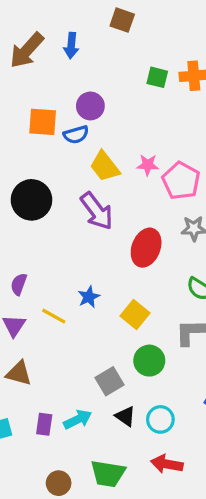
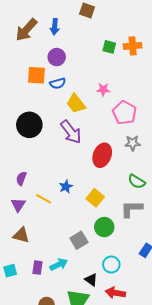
purple circle: (90, 106) -> (57, 57), moved
pink star: (148, 165) -> (103, 89), moved
black triangle: (125, 416) -> (91, 280), moved

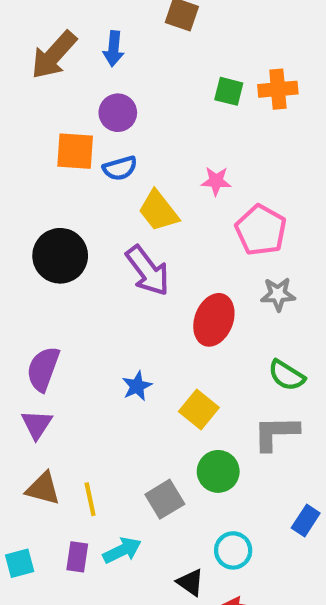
purple semicircle: (21, 178) -> (43, 369), size x1.5
yellow line: (44, 199) -> (90, 499), moved, turned 49

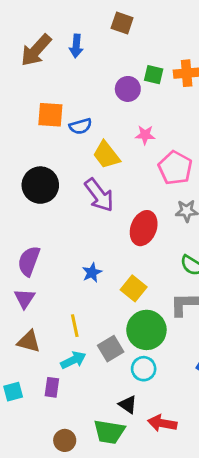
purple circle: (118, 113) -> (128, 89), moved
green circle: (218, 471) -> (146, 330), size x1.4
yellow line: (90, 499) -> (75, 326), moved
cyan arrow: (122, 550) -> (73, 360), moved
cyan circle: (233, 550) -> (144, 369), moved

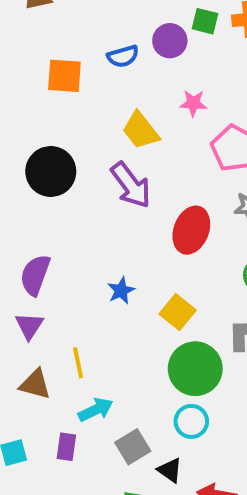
blue semicircle: (80, 126) -> (123, 56), moved
yellow line: (75, 326) -> (78, 363), moved
gray square: (111, 349) -> (133, 447), moved

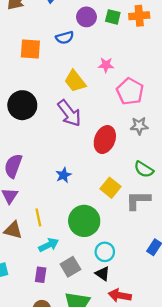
purple circle: (170, 41) -> (86, 17), moved
yellow square: (178, 312) -> (111, 188), moved
green circle: (195, 369) -> (84, 221), moved
purple rectangle: (66, 447) -> (41, 275), moved
black triangle: (170, 470) -> (103, 274), moved

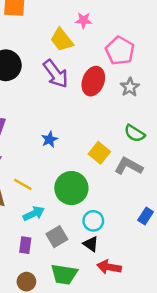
pink star: (106, 65) -> (84, 20), moved
gray star: (139, 126) -> (130, 87), turned -30
red ellipse: (105, 140) -> (93, 81), moved
gray L-shape: (138, 200) -> (129, 166), turned 30
yellow line: (38, 217) -> (23, 184), turned -48

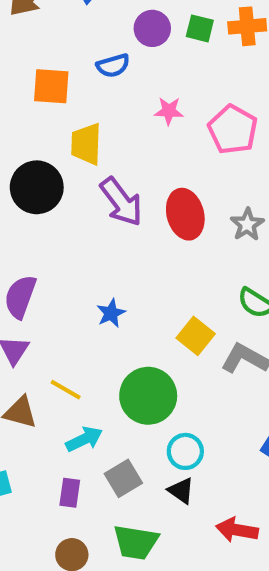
yellow trapezoid: (62, 40) -> (86, 144), moved, turned 40
pink pentagon: (120, 51) -> (233, 130), moved
red ellipse: (93, 81) -> (185, 214), turned -36
red arrow: (109, 267) -> (237, 530), moved

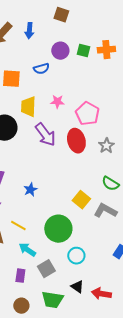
pink star: (169, 111) -> (57, 102), moved
pink pentagon: (233, 130) -> (87, 114), moved
blue star: (111, 313) -> (30, 190), moved
cyan arrow: (84, 439) -> (27, 250), turned -120
black triangle: (181, 491) -> (77, 287), moved

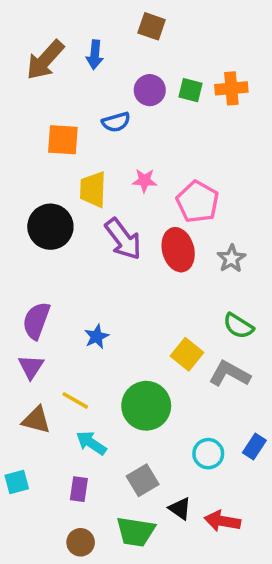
cyan circle: (76, 256) -> (208, 454), moved
gray square: (46, 269) -> (143, 480), moved

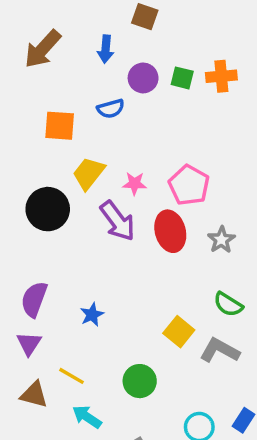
blue arrow: (95, 55) -> (106, 49), moved
pink star: (144, 181) -> (135, 184), moved
yellow trapezoid: (93, 189) -> (89, 173), turned 36
green circle: (146, 406) -> (140, 381), size x0.7

